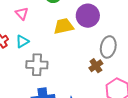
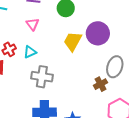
yellow trapezoid: (64, 26) -> (73, 41), turned -55

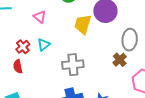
gray cross: (42, 77) -> (73, 65), moved

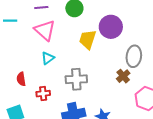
pink triangle: (40, 17) -> (45, 30), size x1.6
red cross: (23, 47) -> (43, 94), moved, turned 32

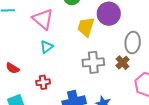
red semicircle: (21, 79) -> (13, 68), moved, turned -48
gray cross: (76, 79) -> (93, 62), moved

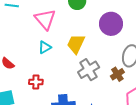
yellow trapezoid: (86, 27) -> (76, 44), moved
gray cross: (93, 62) -> (89, 70), turned -35

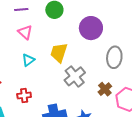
pink triangle: (45, 19) -> (25, 32), size x0.7
brown cross: (117, 74) -> (105, 89), moved

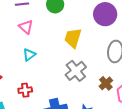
purple circle: (91, 28) -> (105, 14), moved
yellow trapezoid: (59, 53) -> (73, 38), moved

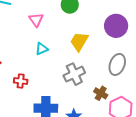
cyan triangle: (29, 55) -> (42, 49), moved
brown cross: (106, 83) -> (101, 93), turned -32

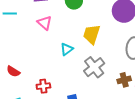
cyan triangle: (42, 49) -> (67, 49), moved
brown cross: (101, 93) -> (124, 80), turned -32

